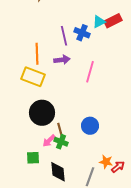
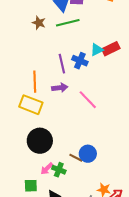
pink line: (90, 72) -> (88, 100), turned -60
brown line: (60, 130) -> (76, 158), moved, turned -48

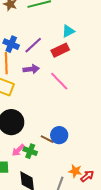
red rectangle: (111, 49) -> (60, 50), moved
blue cross: (80, 61) -> (11, 44), moved
purple line: (62, 64) -> (33, 45), turned 60

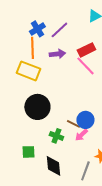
blue cross: (11, 44) -> (37, 29), turned 35
red rectangle: (60, 50) -> (86, 50), moved
pink arrow: (18, 150) -> (81, 135), moved

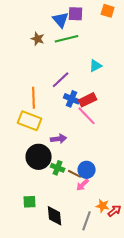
blue cross: (37, 29) -> (72, 99), moved, turned -35
purple arrow: (57, 54) -> (59, 139), moved
green cross: (56, 136) -> (58, 168), moved

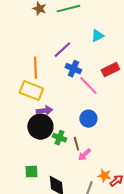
red rectangle: (88, 100) -> (110, 70), moved
purple arrow: (59, 139) -> (44, 111), moved
blue circle: (87, 170) -> (88, 119), moved
brown line: (75, 174) -> (76, 144), turned 48

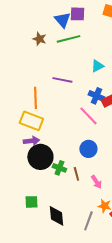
purple line: (62, 50) -> (62, 80), turned 54
blue cross: (73, 69) -> (96, 96), moved
purple arrow: (44, 111) -> (31, 141), moved
pink arrow: (84, 155) -> (96, 182), moved, turned -80

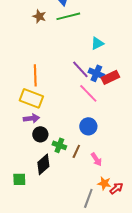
purple line: (62, 80) -> (80, 69), moved, turned 36
black circle: (40, 157) -> (40, 134), size x0.6
brown line: (76, 174) -> (76, 151), turned 40
green square: (31, 202) -> (19, 179), moved
black diamond: (56, 216) -> (43, 164), moved, turned 55

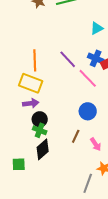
purple line: (80, 69) -> (68, 59), moved
green cross: (59, 145) -> (40, 130), moved

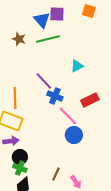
blue cross: (96, 58) -> (55, 96), moved
purple line: (68, 59) -> (44, 81), moved
blue circle: (88, 111) -> (74, 135), moved

